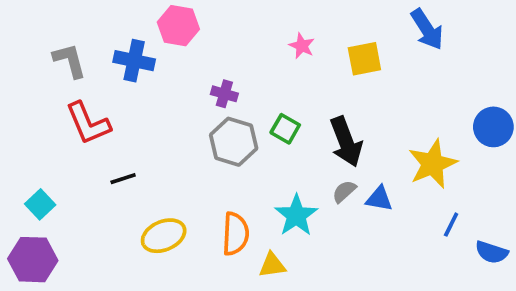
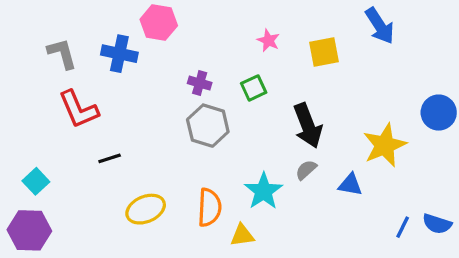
green square: (285, 129) -> (254, 88), moved, turned 35
blue triangle: (379, 199) -> (350, 185), moved
blue line: (451, 225) -> (403, 227), moved

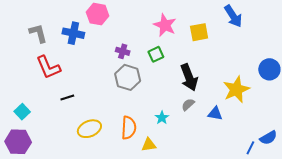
pink star: (268, 40) -> (165, 25), size x1.6
cyan star: (263, 191) -> (162, 118), size x0.6
blue semicircle: (437, 224) -> (268, 138), turned -48
blue line: (403, 227) -> (250, 148), moved

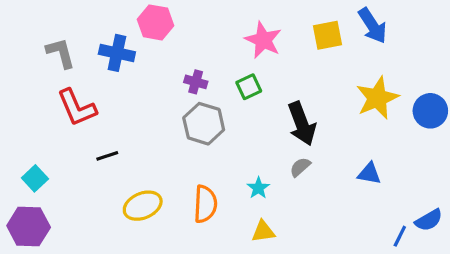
yellow square: (199, 32) -> (327, 35), moved
yellow star: (236, 89) -> (377, 98), moved
blue triangle: (215, 114) -> (369, 173), moved
yellow triangle: (149, 145) -> (263, 231), moved

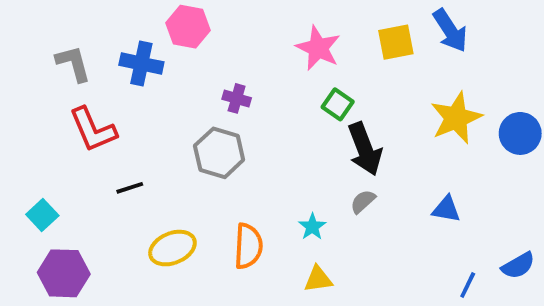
green square: (249, 87) -> (338, 104), moved, turned -30
gray hexagon: (204, 124) -> (219, 153), moved
purple hexagon: (29, 227) -> (64, 273), moved
blue line: (400, 236) -> (468, 285), moved

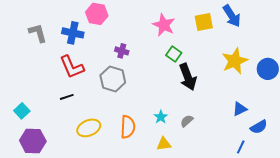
red L-shape: (93, 130) -> (72, 67), moved
gray semicircle: (363, 201) -> (187, 121), moved
blue triangle: (446, 209) -> (240, 109), moved, turned -35
blue semicircle: (518, 266) -> (259, 127), moved

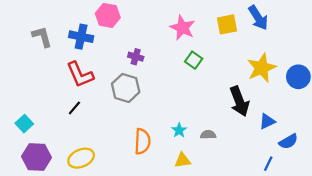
black arrow: (188, 77) -> (239, 101), moved
black line: (67, 97) -> (74, 108), turned -32
gray semicircle: (187, 121) -> (208, 135), turned 40
yellow ellipse: (89, 128) -> (81, 158), moved

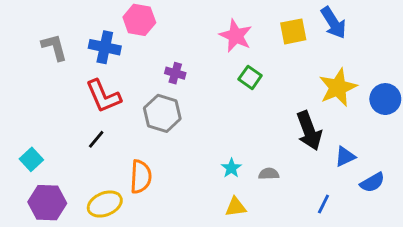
orange semicircle: (142, 141) -> (141, 177), moved
blue line: (268, 164) -> (323, 204), moved

